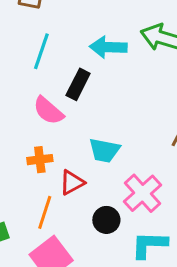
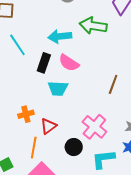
cyan line: (41, 51) -> (17, 45), turned -45
pink semicircle: (48, 111) -> (69, 63), moved
cyan trapezoid: (104, 150) -> (58, 88), moved

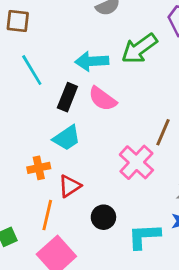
green arrow: (93, 26) -> (139, 48), turned -48
cyan trapezoid: (58, 88) -> (67, 138), moved, turned -40
pink cross: (94, 127) -> (136, 162), moved

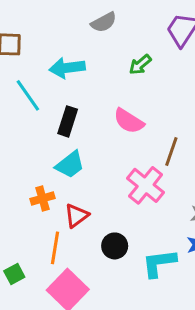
green arrow: (139, 48) -> (140, 65), size x0.6
cyan arrow: (92, 61) -> (67, 68), moved
pink semicircle: (103, 99) -> (129, 121), moved

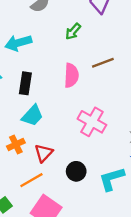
pink semicircle: (129, 121) -> (71, 75), turned -110
brown line: (171, 152) -> (103, 63), moved, turned 60
orange line: (55, 248) -> (31, 180), turned 60

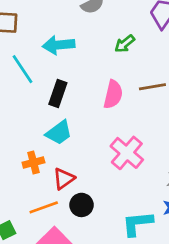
black circle: (76, 171) -> (82, 205), moved

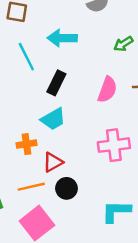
pink cross: (127, 153) -> (114, 145), turned 36

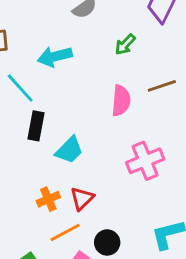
black rectangle: (56, 83) -> (36, 126), moved
orange cross: (27, 144) -> (48, 199), moved
black circle: (66, 188) -> (107, 242), moved

